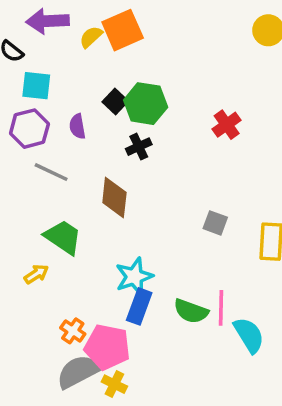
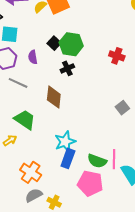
red cross: (227, 125) -> (117, 56), turned -35
gray square: (215, 223) -> (122, 108), moved, turned 32
orange cross: (73, 331) -> (31, 172), size x1.5
pink pentagon: (107, 347) -> (90, 183), moved
gray semicircle: (78, 372) -> (34, 195), size x0.7

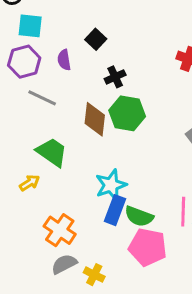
green hexagon: (71, 44) -> (127, 113), moved
green semicircle: (97, 161) -> (139, 216), moved

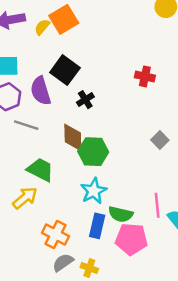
black square: (96, 39) -> (65, 70), size x1.6
purple semicircle: (64, 60) -> (41, 91), size x1.6
green hexagon: (127, 113) -> (93, 152), moved
yellow arrow: (30, 183) -> (25, 198), size x1.5
blue rectangle: (115, 210) -> (97, 226), moved

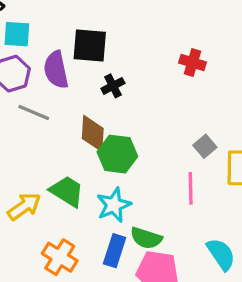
black square: (65, 70) -> (90, 46), turned -36
green trapezoid: (40, 170) -> (67, 191), moved
pink line: (157, 205) -> (191, 188), moved

